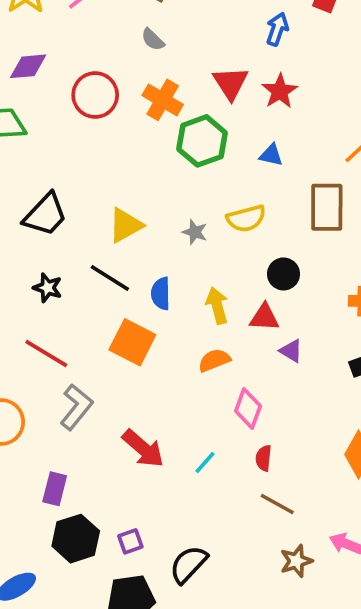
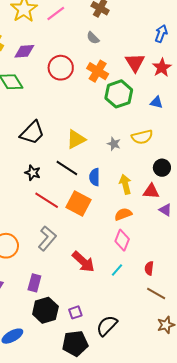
red line: (46, 353) -> (47, 200), moved
pink diamond: (248, 408) -> (122, 240), moved

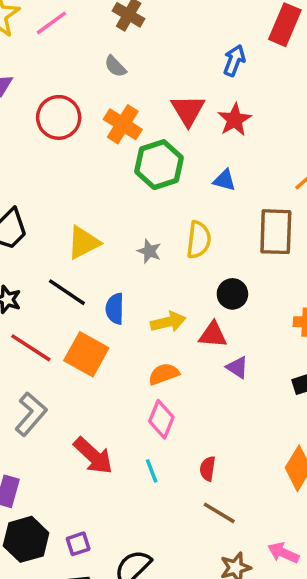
yellow semicircle: (142, 137) -> (199, 240), turned -70
yellow arrow: (125, 184) -> (168, 322), turned 90
cyan line: (117, 270) -> (152, 471), turned -64

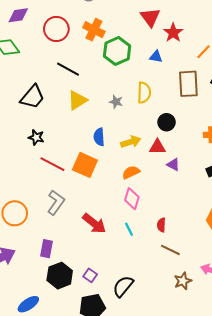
red triangle: (188, 110) -> (150, 17), moved
red star: (235, 120) -> (173, 33), moved
black line: (67, 292) -> (68, 69), moved
purple square: (78, 544) -> (90, 275), turned -32

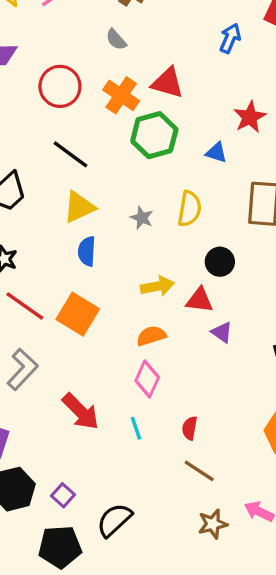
red triangle: (150, 17) -> (167, 83), moved, turned -45
blue semicircle: (99, 137) -> (87, 251), moved

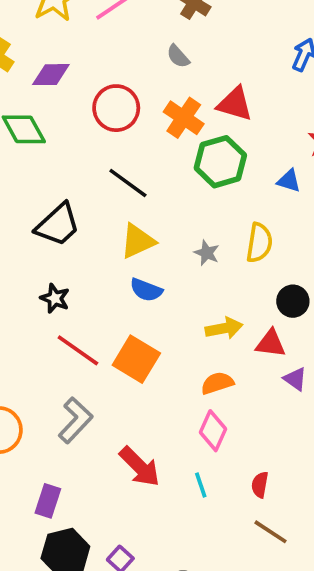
blue semicircle: (87, 251) -> (146, 290), turned -72

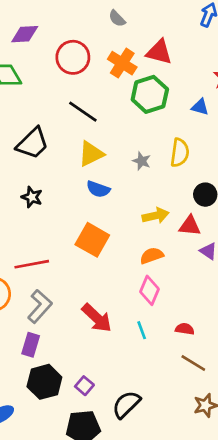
red line: (78, 350) -> (32, 264), moved, turned -44
gray L-shape: (75, 420) -> (40, 306), moved
red semicircle: (260, 485) -> (185, 329), turned 90

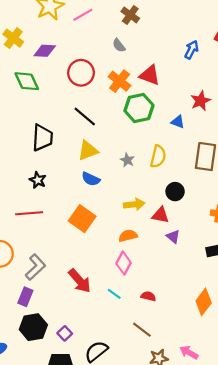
black trapezoid: (33, 143) -> (42, 138), turned -48
red line: (32, 264) -> (29, 213), moved
cyan line: (142, 330) -> (114, 294), turned -40
brown line: (193, 363) -> (142, 330), moved

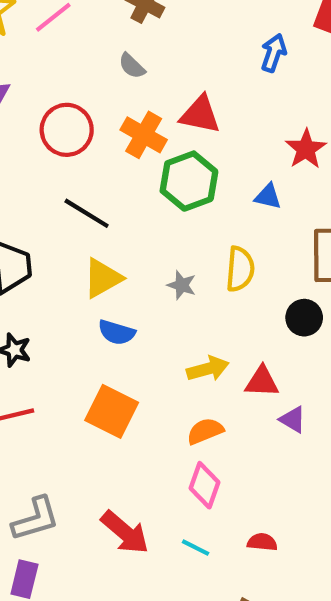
black circle: (175, 192) -> (304, 318), moved
gray L-shape: (35, 267) -> (36, 519), turned 35

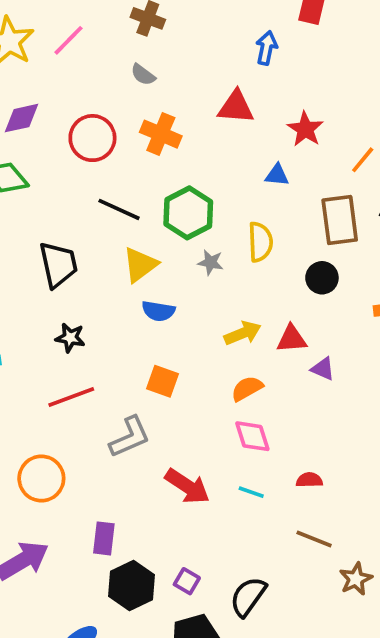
red triangle: (200, 115) -> (236, 107), moved
green hexagon: (189, 181) -> (188, 213), moved
orange square: (112, 411) -> (163, 381), size x0.7
pink diamond: (205, 485) -> (252, 436), turned -30
gray L-shape: (36, 519) -> (130, 437), moved

